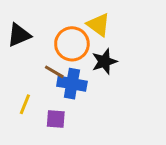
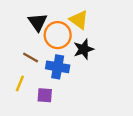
black triangle: (19, 35) -> (38, 22), moved, turned -42
brown line: (54, 72) -> (31, 57), moved

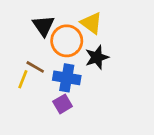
yellow line: (20, 83) -> (23, 79), moved
purple square: (45, 95) -> (63, 104), moved, turned -35

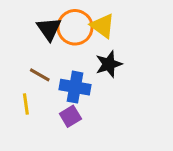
orange circle: (67, 41) -> (75, 27), moved
yellow line: (23, 79) -> (26, 104), moved, turned -30

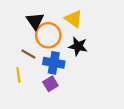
orange circle: (75, 27) -> (48, 35), moved
black star: (109, 64) -> (78, 46), turned 30

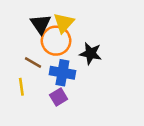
yellow triangle: (74, 19) -> (64, 23), moved, turned 36

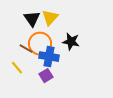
orange circle: (56, 41) -> (40, 44), moved
yellow line: (21, 87) -> (17, 68), turned -32

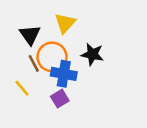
black triangle: (32, 19) -> (30, 35), moved
brown line: (26, 49) -> (34, 63), turned 32

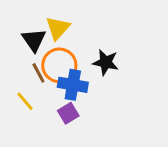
yellow triangle: (65, 23) -> (58, 28), moved

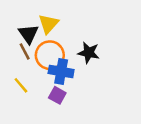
brown line: (38, 73) -> (25, 51), moved
purple square: (68, 113) -> (57, 95), turned -30

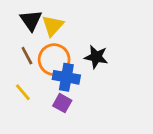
black triangle: (28, 34) -> (31, 20), moved

